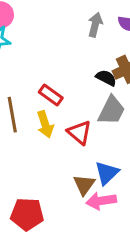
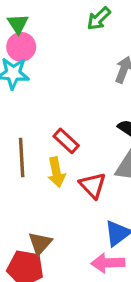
brown triangle: (84, 185) -> (40, 243), moved

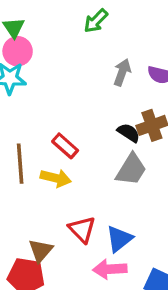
yellow arrow: (56, 172) -> (56, 178), turned -64
red triangle: (93, 185) -> (82, 229), moved

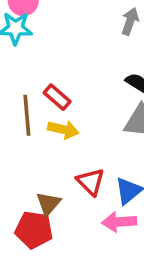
red rectangle: (65, 146) -> (57, 97), moved

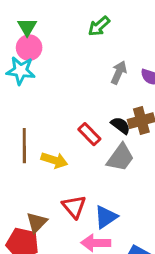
red rectangle: (57, 97) -> (89, 134), moved

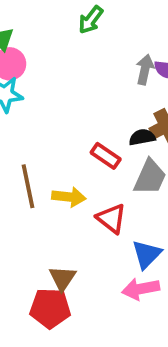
gray arrow: (119, 73) -> (145, 70), moved
black semicircle: (121, 125) -> (142, 137), turned -36
red triangle: (74, 207) -> (111, 219), moved

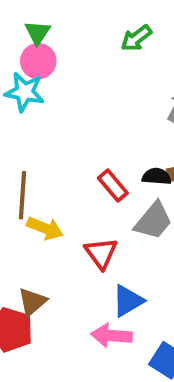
yellow arrow: (69, 197) -> (45, 228), moved

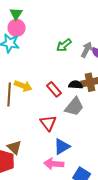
green arrow: (136, 38) -> (64, 45), moved
yellow arrow: (45, 228) -> (23, 86), moved
brown triangle: (32, 302) -> (14, 147), turned -35

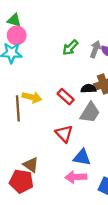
green triangle: (16, 14) -> (14, 20), turned -40
blue triangle: (62, 147) -> (82, 157), turned 48

